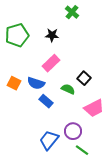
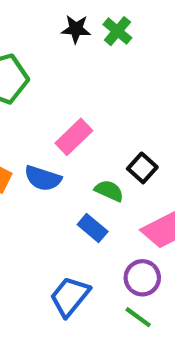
black star: (52, 35) -> (76, 29), moved
blue rectangle: (46, 101) -> (93, 228), moved
purple circle: (73, 131) -> (142, 278), moved

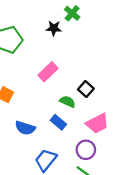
black star: (76, 29) -> (54, 28), moved
blue semicircle: (43, 178) -> (25, 128), moved

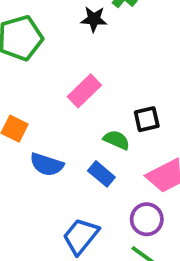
black square: (86, 89) -> (147, 119), turned 35
blue semicircle: (25, 128) -> (47, 164), moved

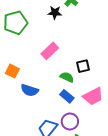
blue rectangle: (101, 174) -> (67, 96), moved
purple circle: (147, 219) -> (70, 121), moved

